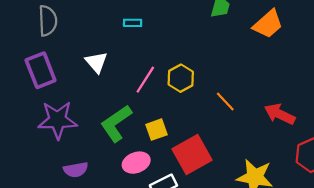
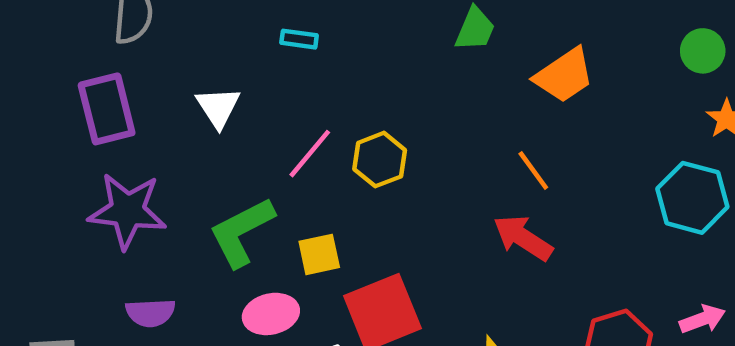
orange line: (225, 101) -> (533, 171), moved
red arrow: (280, 114) -> (523, 238), moved

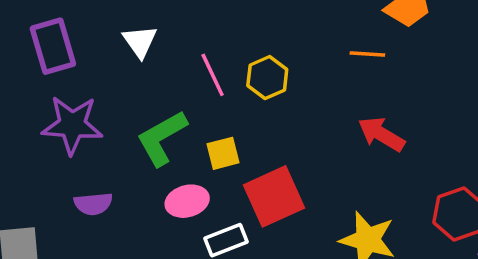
pink line: (310, 154) -> (213, 75), turned -63
orange line: (533, 171) -> (367, 54), moved, turned -48

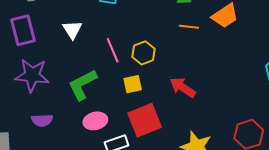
orange line: (367, 54) -> (189, 27), moved
red arrow: (381, 134) -> (183, 87), moved
yellow square: (223, 153) -> (133, 84), moved

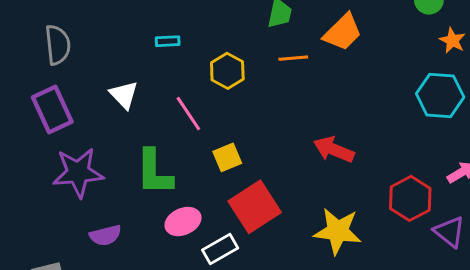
yellow hexagon: (143, 53) -> (227, 71), moved
green L-shape: (82, 85) -> (154, 172), turned -52
red arrow: (183, 87) -> (334, 150), moved

